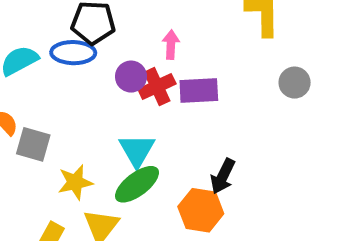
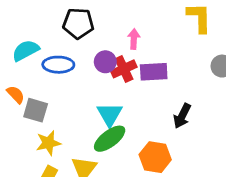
blue ellipse: (73, 53) -> (58, 65), moved
black arrow: (223, 176) -> (182, 116), moved
yellow star: (75, 182) -> (48, 143), moved

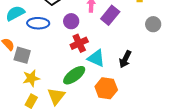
red cross: (124, 69) -> (79, 43), moved
purple rectangle: (154, 72) -> (110, 15), moved, turned -48
cyan triangle: (110, 114) -> (96, 58), moved, turned -36

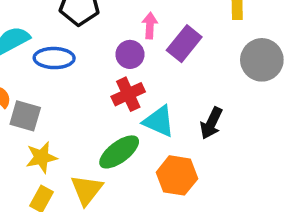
purple circle: (71, 21) -> (130, 54), moved
gray circle: (153, 24) -> (262, 60), size x1.5

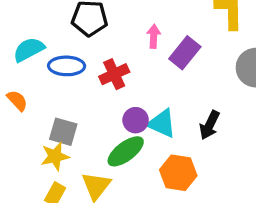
purple circle: (130, 54) -> (136, 120), moved
red cross: (128, 94) -> (114, 74), moved
gray square: (25, 116) -> (63, 132), moved

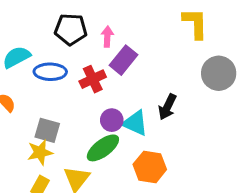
pink arrow: (154, 36) -> (107, 37), moved
purple rectangle: (185, 53) -> (123, 60), moved
black arrow: (209, 125) -> (167, 107), moved

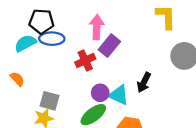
black pentagon: (71, 29) -> (41, 21), moved
pink arrow: (107, 37) -> (97, 27), size x1.5
blue ellipse: (50, 72) -> (52, 39), moved

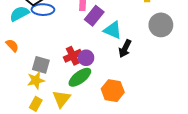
red cross: (85, 61) -> (73, 56), moved
cyan triangle: (119, 95) -> (113, 30), moved

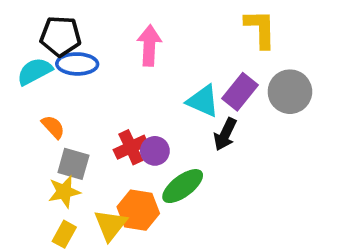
purple rectangle: (94, 16) -> (240, 92), moved
orange semicircle: (12, 45) -> (53, 127), moved
green ellipse: (80, 77) -> (183, 186), moved
orange hexagon: (113, 91) -> (138, 210), moved

